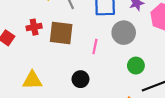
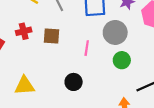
brown square: (61, 33) -> (52, 36), size x0.7
green circle: (136, 66) -> (122, 60), moved

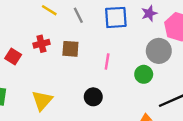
gray circle: (115, 32) -> (159, 51), moved
yellow triangle: (25, 86) -> (42, 100), turned -45

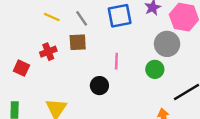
brown square: (70, 49) -> (78, 42), moved
black circle: (93, 97) -> (99, 86), moved

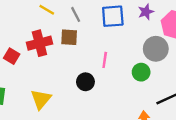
red cross: (48, 52) -> (39, 43), size x1.5

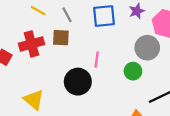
black circle: (85, 82) -> (78, 82), size x1.5
yellow triangle: (41, 99) -> (34, 100), turned -30

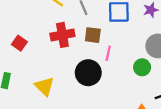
brown square: (61, 38) -> (93, 35), moved
red cross: (31, 44) -> (62, 35), moved

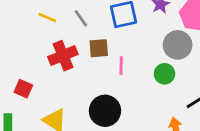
red square: (19, 43) -> (23, 89), moved
black circle: (88, 73) -> (105, 111), moved

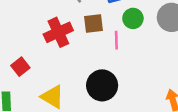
green circle: (164, 74) -> (133, 18), moved
red square: (23, 89) -> (20, 67), turned 30

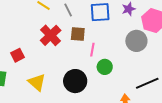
green circle: (133, 18) -> (105, 67), moved
red cross: (58, 32) -> (51, 35), turned -30

